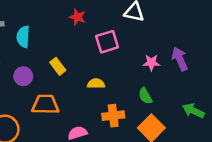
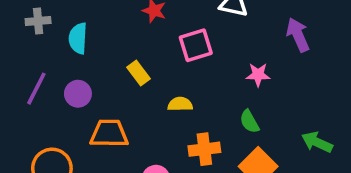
purple arrow: (180, 59) -> (298, 35), moved
yellow rectangle: (58, 66) -> (139, 73), moved

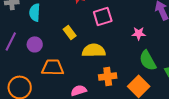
yellow semicircle: (180, 104) -> (94, 50), size x1.6
green semicircle: (249, 121) -> (148, 60), moved, size x1.5

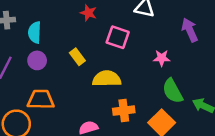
pink square: (103, 16) -> (118, 37), turned 36
purple circle: (35, 44) -> (37, 60), moved
orange trapezoid: (53, 67) -> (41, 100), moved

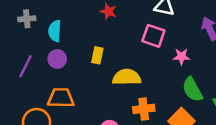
pink square: (118, 37) -> (153, 36), moved
yellow rectangle: (77, 57) -> (97, 55), turned 49

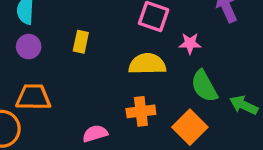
yellow semicircle: (127, 77) -> (147, 64), moved

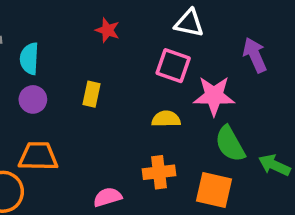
pink star: (190, 43) -> (214, 96), size x1.6
yellow semicircle: (147, 64) -> (166, 119), size x0.7
orange square: (190, 127) -> (214, 190), turned -32

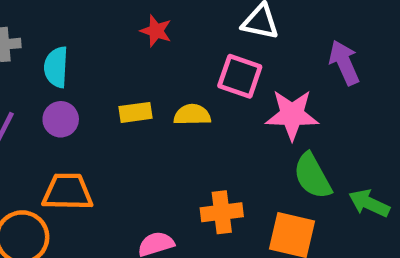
yellow rectangle: (91, 94) -> (136, 112), turned 70
yellow semicircle: (166, 119) -> (192, 115), moved

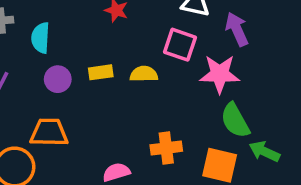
purple arrow: (344, 63) -> (237, 29), moved
purple circle: (61, 119) -> (58, 79), moved
green arrow: (369, 203) -> (264, 151), moved

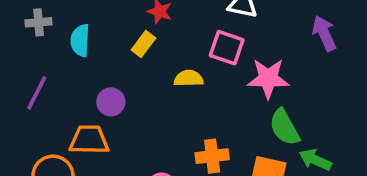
purple arrow: (237, 29) -> (324, 33), moved
yellow rectangle: (101, 72) -> (143, 44), moved, turned -45
purple circle: (58, 79) -> (111, 102), moved

